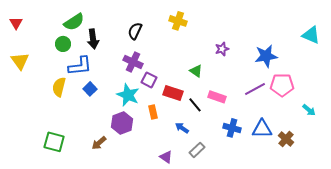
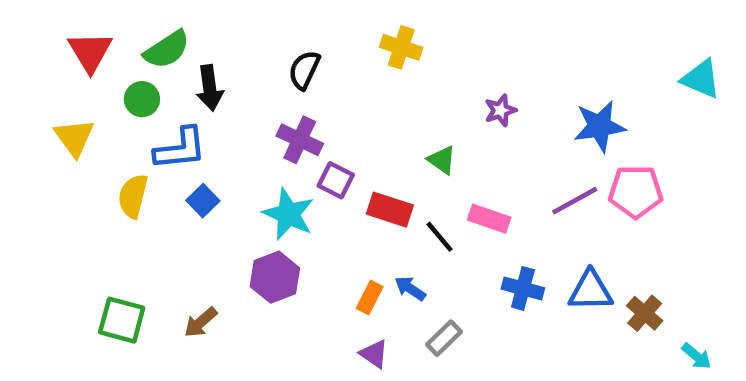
red triangle: (16, 23) -> (90, 52), moved, size x1.5
yellow triangle: (20, 61) -> (74, 137), moved
cyan arrow: (309, 110) -> (696, 356), moved
orange rectangle: (153, 112) -> (370, 298), moved, turned 40
brown arrow: (99, 143) -> (201, 322), moved

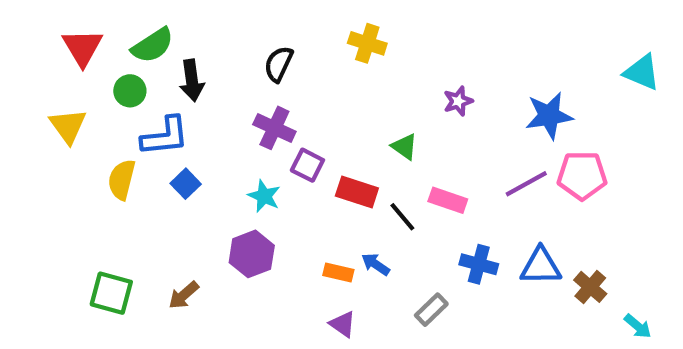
cyan star: (288, 214) -> (264, 196), size x0.7
orange rectangle: (370, 298) -> (338, 272), turned 76
gray rectangle: (444, 338) -> (431, 310), moved

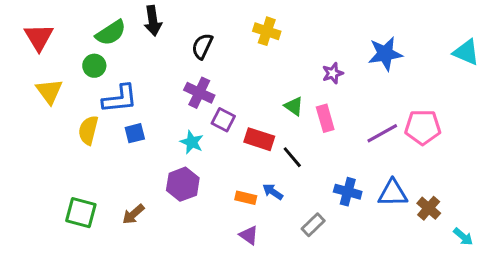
red triangle: (82, 47) -> (39, 37), moved
black arrow: (192, 81) -> (153, 21), moved
blue star: (549, 116) -> (385, 54), moved
blue square: (186, 184) -> (135, 133), turned 30
pink rectangle: (448, 200) -> (325, 118), moved, turned 55

